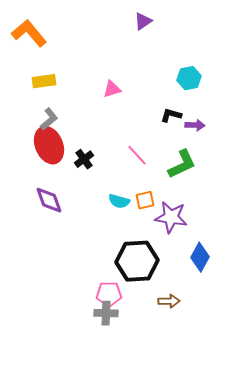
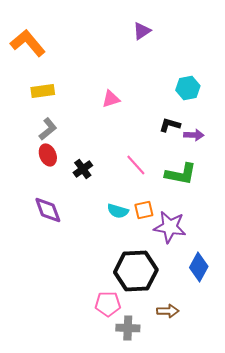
red ellipse: (49, 145) -> (48, 155), size x0.6
green L-shape: (182, 164) -> (181, 174), turned 36
gray cross: (106, 313) -> (128, 328), moved

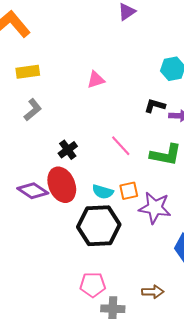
red ellipse: (48, 155) -> (62, 185), moved, size x1.6
purple diamond: (48, 210) -> (33, 191), turned -36
black hexagon: (136, 271) -> (99, 226), moved

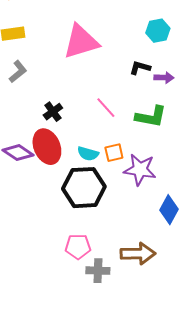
pink triangle: (96, 80) -> (81, 42), size x2.0
brown arrow: (153, 292) -> (138, 254), size x1.6

